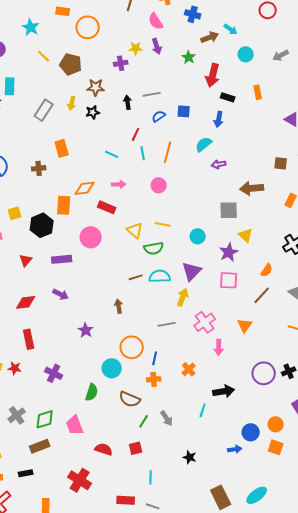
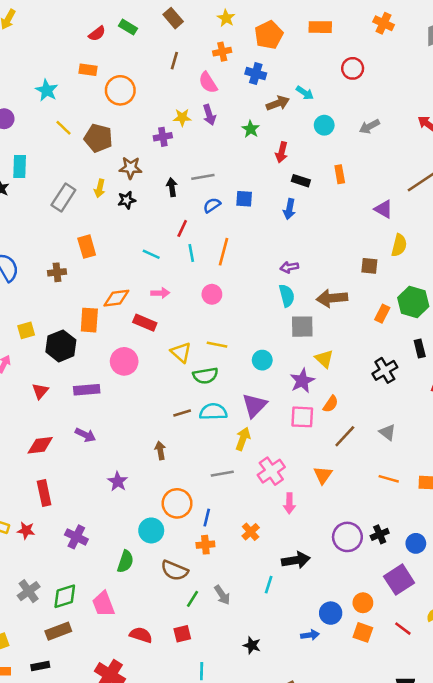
red arrow: (213, 75) -> (282, 152), size x0.7
cyan semicircle: (204, 144) -> (287, 296), moved, turned 114
orange semicircle: (267, 270) -> (331, 404), moved

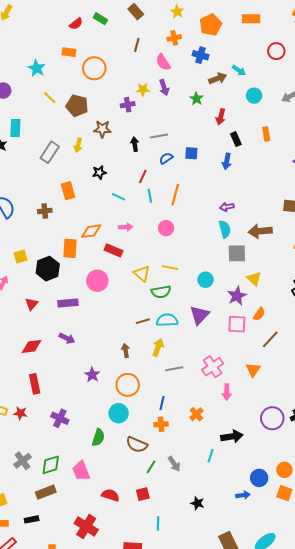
black rectangle: (301, 181) -> (236, 139), turned 48
black star: (127, 200) -> (99, 172), moved
yellow arrow: (243, 439) -> (158, 347), moved
orange circle: (177, 503) -> (128, 385), moved

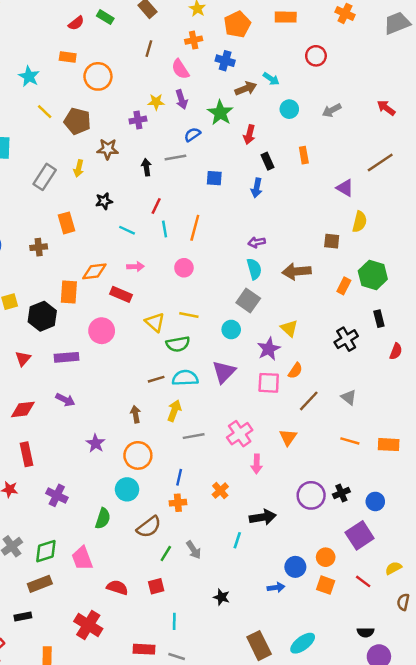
green star: (196, 99) -> (220, 113), size x1.5
blue semicircle: (166, 158) -> (192, 135), moved
gray square: (237, 253) -> (248, 300), moved, turned 36
brown semicircle: (137, 445) -> (149, 527), turned -60

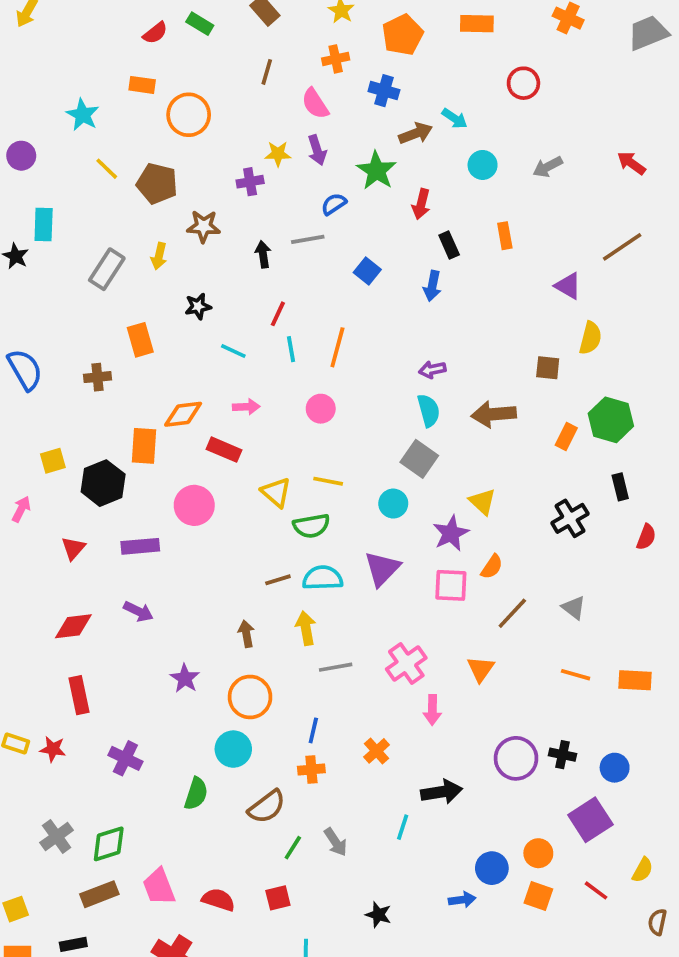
blue square: (214, 178) -> (367, 271), turned 35
yellow arrow: (174, 411) -> (306, 628), turned -30
black cross: (341, 493) -> (563, 755), turned 35
pink trapezoid: (82, 558) -> (159, 887), moved
yellow semicircle: (393, 568) -> (643, 870), turned 147

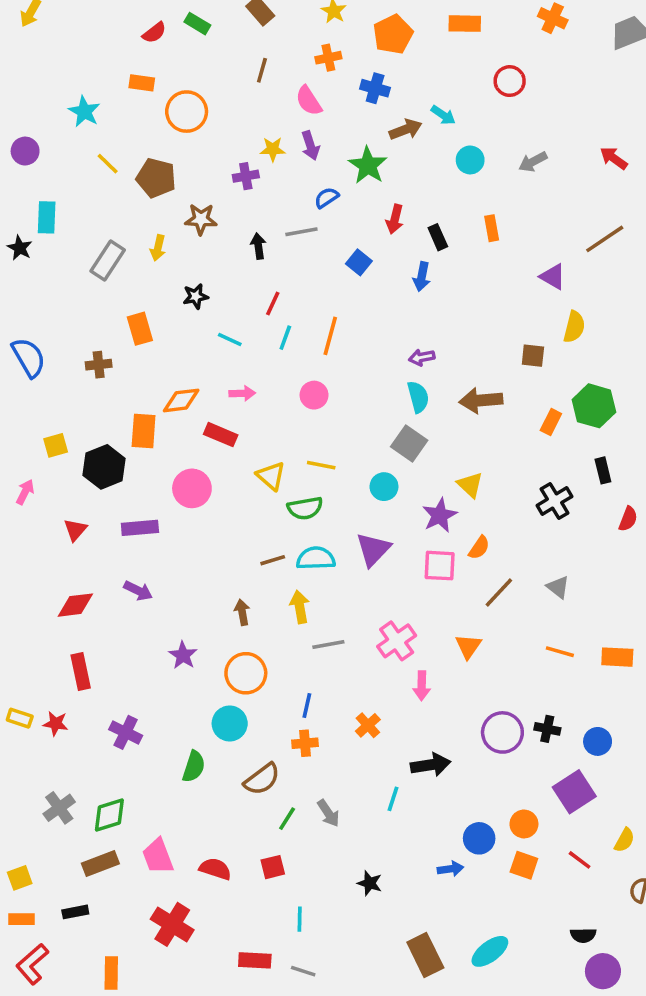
red arrow: (421, 204) -> (395, 219), moved
cyan line: (291, 349) -> (285, 338), turned 30

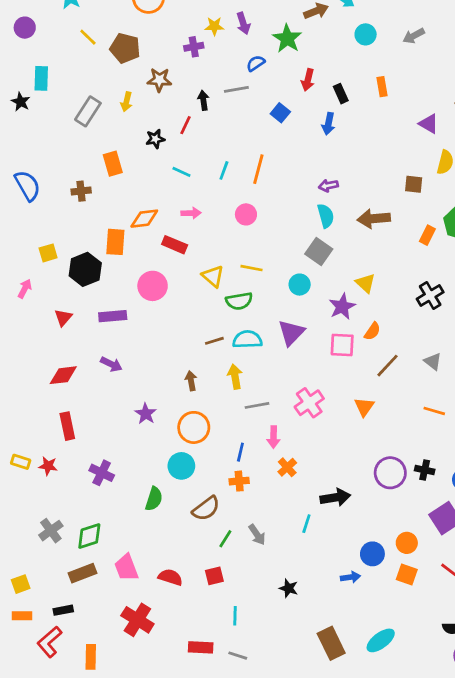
red line: (273, 304) -> (186, 125), moved
pink arrow: (422, 686) -> (273, 437), moved
red L-shape: (32, 964) -> (49, 642), moved

